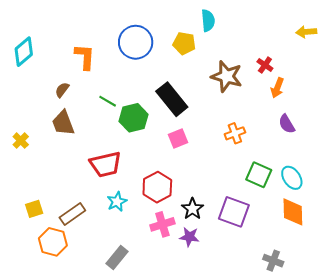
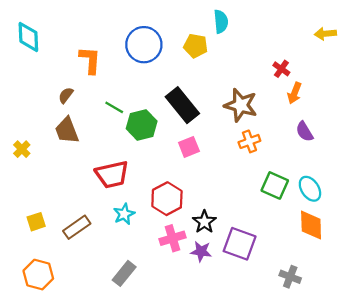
cyan diamond: (24, 52) -> (28, 37), moved, turned -52
brown star: (227, 76) -> (241, 105), moved
purple square: (234, 212) -> (240, 244), moved
orange hexagon: (53, 242) -> (38, 275), moved

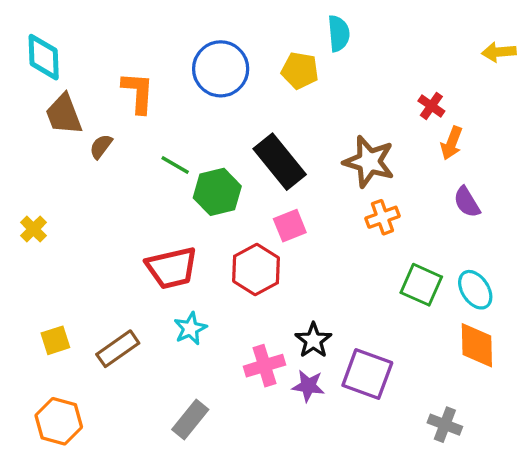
brown trapezoid: (67, 130) -> (64, 114), moved
red hexagon: (167, 199) -> (256, 269), moved

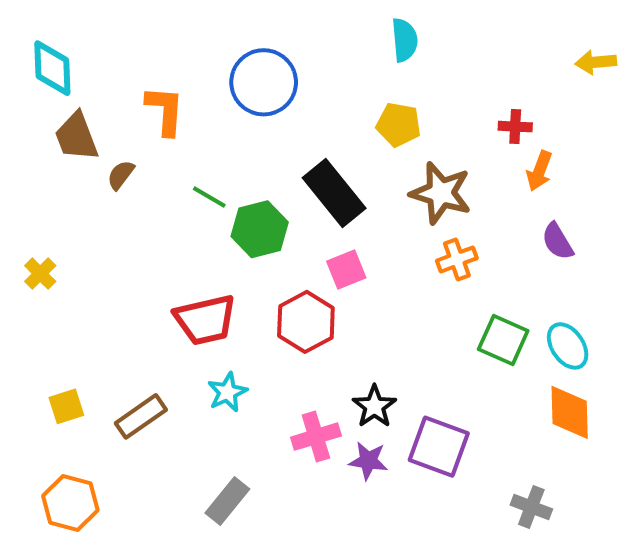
yellow pentagon: (300, 71) -> (398, 125), moved
red cross: (431, 106) -> (515, 127), turned -32

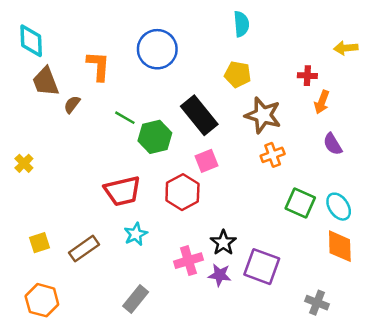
yellow arrow: (596, 62) -> (346, 48), moved

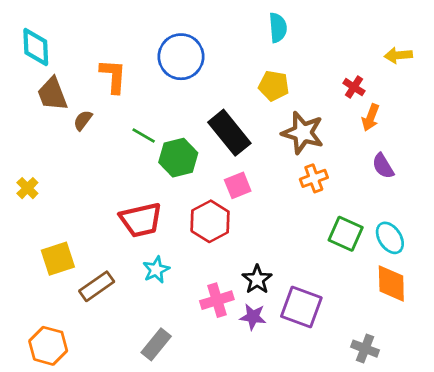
red cross: (307, 76) -> (354, 87), turned 30
yellow square: (40, 243) -> (58, 259), moved, size x1.4

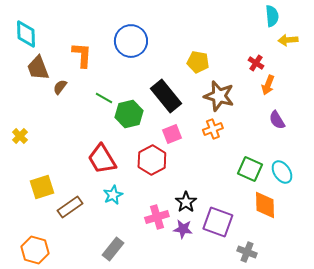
cyan semicircle: (278, 28) -> (272, 16), moved
orange cross: (314, 178) -> (213, 129), moved
red trapezoid: (141, 220) -> (102, 159), turned 72
orange diamond: (391, 284) -> (265, 205), moved
gray cross: (365, 349) -> (247, 252), moved

